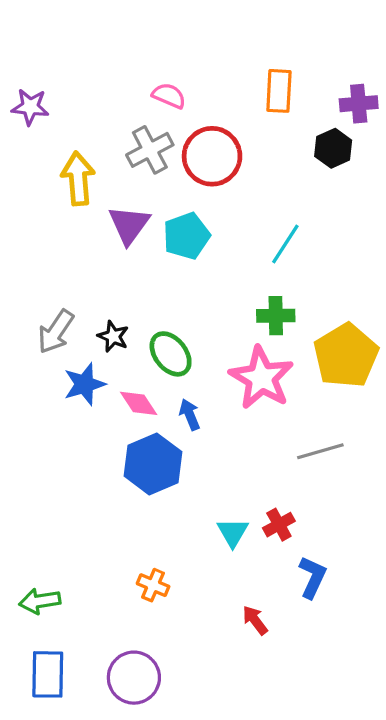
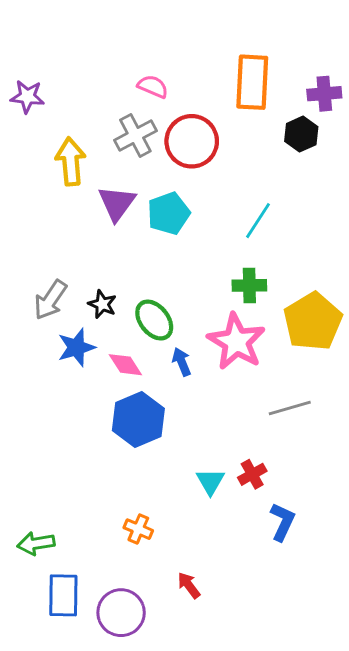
orange rectangle: (279, 91) -> (252, 82), size x1.4
blue arrow: (190, 415) -> (182, 362), moved
red arrow: (255, 620) -> (189, 585), moved
blue rectangle: (48, 674) -> (63, 595), moved

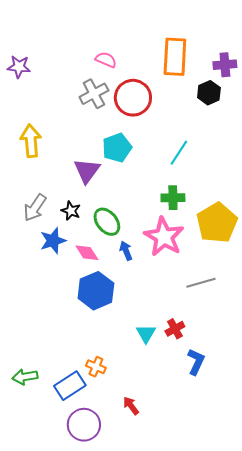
yellow arrow: (71, 161) -> (31, 141), moved
purple triangle: (117, 203) -> (87, 171), moved
blue rectangle: (63, 595) -> (70, 386), moved, turned 56

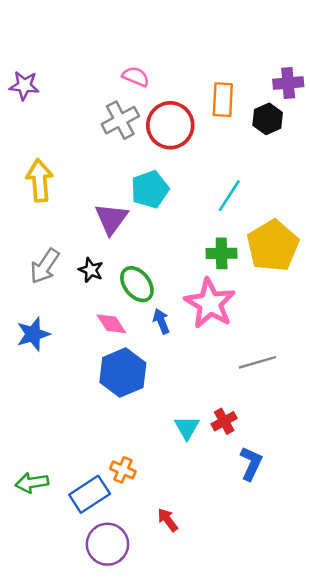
orange rectangle: (175, 57) -> (223, 100), moved, size x0.7
yellow pentagon: (217, 223) -> (273, 246), moved
blue star: (53, 241) -> (33, 334), moved

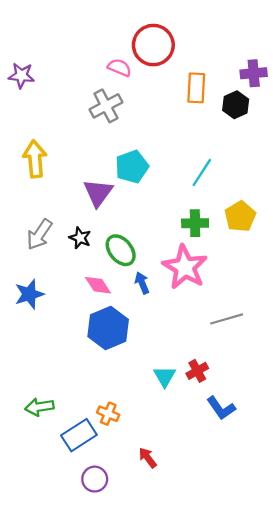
red circle: (170, 125) -> (153, 45), moved
yellow pentagon: (273, 246) -> (240, 216), size x0.7
blue L-shape: (251, 463) -> (221, 408), turned 120
green arrow: (32, 483) -> (39, 407), moved
purple circle: (107, 544) -> (95, 479), size x0.7

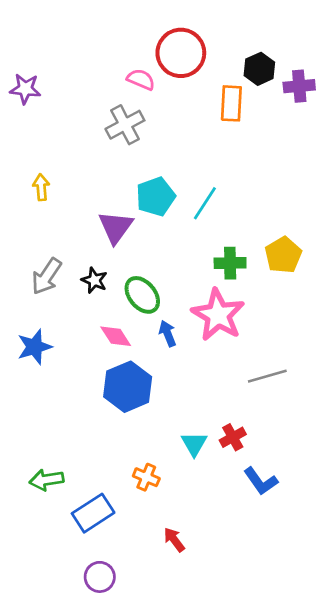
black hexagon: (236, 105) -> (259, 69), moved
yellow arrow: (35, 159) -> (41, 187), size x0.6
cyan line: (202, 172) -> (205, 203), moved
orange cross: (108, 414) -> (146, 477), moved
purple circle: (95, 479) -> (100, 577), moved

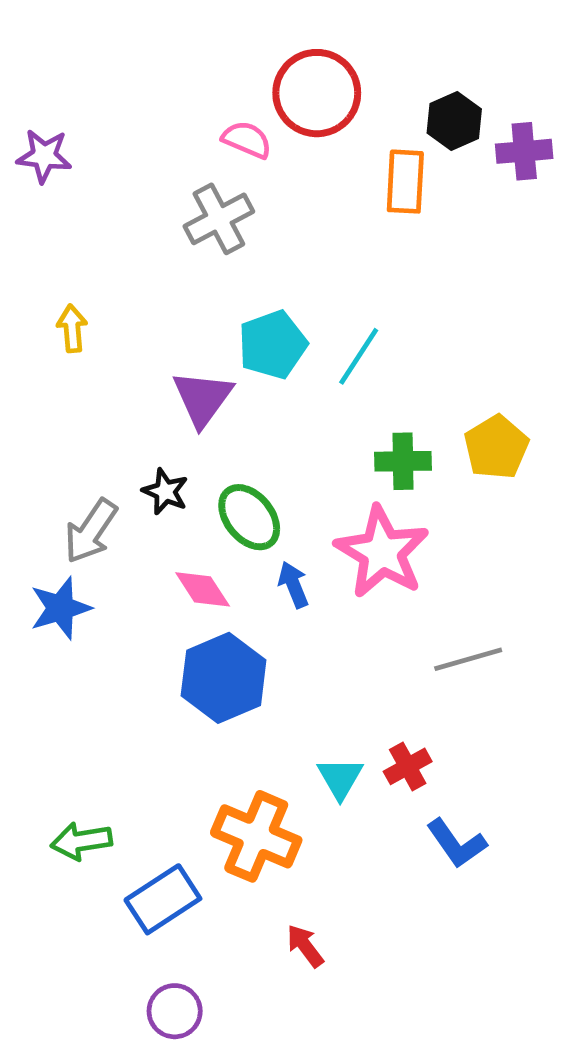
gray arrow: (47, 276) -> (91, 531), moved
orange cross: (146, 477) -> (256, 836), size x1.8

